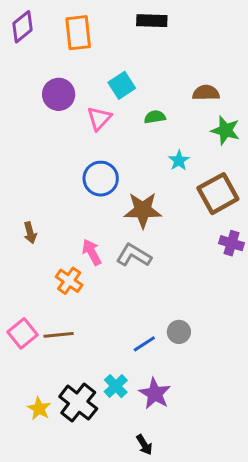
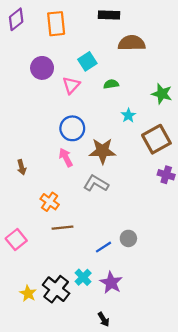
brown semicircle: (206, 93) -> (132, 43), moved, size x1.4
pink arrow: (92, 252) -> (66, 157), moved
brown line: (59, 335) -> (63, 228), moved

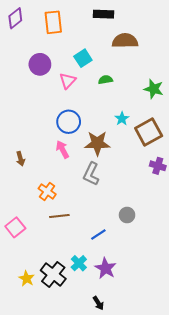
cyan star: (128, 115) -> (122, 119), moved
gray L-shape: (96, 183) -> (91, 174), turned -95
gray circle: (128, 238) -> (127, 215), moved

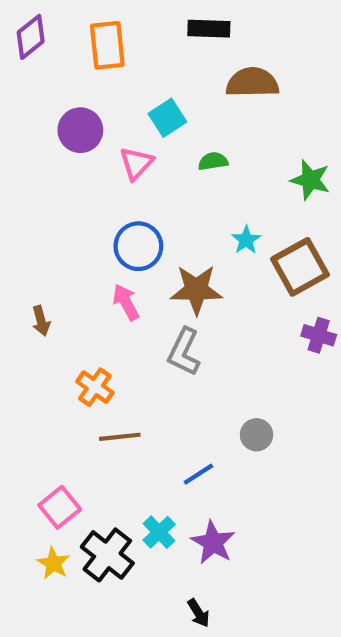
pink square: (15, 227) -> (60, 507), moved

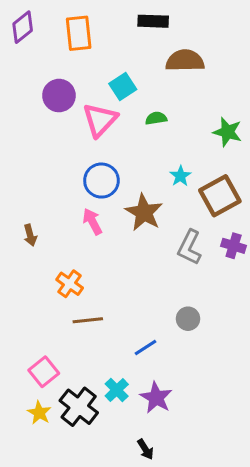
pink triangle: (136, 163) -> (100, 120), size x1.4
brown star: (196, 290) -> (144, 212), turned 30
gray L-shape: (184, 352) -> (190, 247), moved

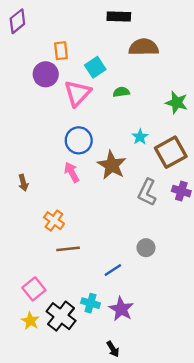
orange rectangle: (79, 33) -> (61, 51), moved, size x0.7
cyan cross: (117, 390) -> (91, 303), turned -30

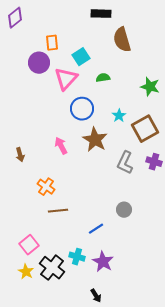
brown semicircle: (144, 47) -> (122, 40), turned -105
blue circle: (79, 140) -> (82, 109), moved

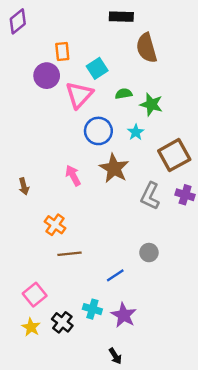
green star: (150, 87) -> (151, 104), moved
cyan star: (119, 116) -> (136, 132), moved
black cross: (52, 268) -> (62, 322), size x0.7

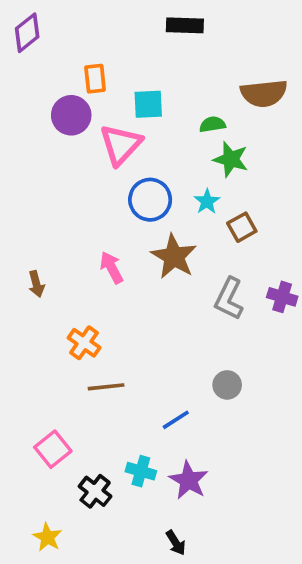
brown semicircle: (147, 48) -> (264, 93), moved, turned -80
cyan square: (97, 68) -> (148, 104), turned 30
green semicircle: (124, 94) -> (212, 124), moved
brown square: (174, 155) -> (242, 227), moved, size x0.6
yellow star: (31, 327) -> (47, 537), moved

